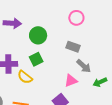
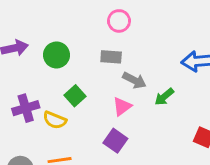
pink circle: (76, 18) -> (119, 21), moved
green square: (36, 59) -> (75, 96), moved

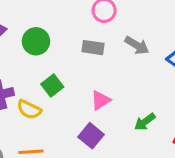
gray arrow: (134, 80) -> (137, 45), moved
green arrow: (164, 97) -> (145, 122), moved

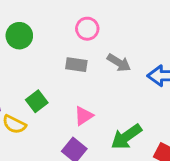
green circle: (36, 41) -> (19, 36), moved
green arrow: (145, 122) -> (126, 137), size x1.5

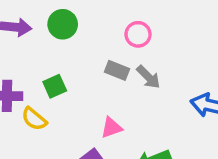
gray arrow: (119, 63) -> (148, 77), moved
green square: (37, 101) -> (55, 86), moved

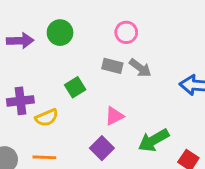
green square: (55, 86) -> (75, 87), moved
yellow semicircle: (34, 119) -> (47, 118), turned -55

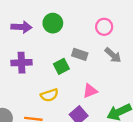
gray rectangle: (112, 66) -> (80, 54), moved
purple cross: (20, 101) -> (22, 63), moved
yellow semicircle: (47, 118) -> (49, 95), moved

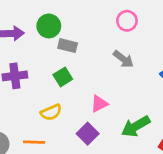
pink circle: (104, 27) -> (127, 21), moved
gray rectangle: (80, 54) -> (68, 46), moved

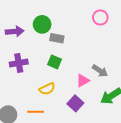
gray arrow: (123, 59) -> (100, 71), moved
green square: (63, 77) -> (55, 62), turned -32

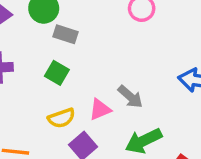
yellow semicircle: (47, 89) -> (61, 118), moved

